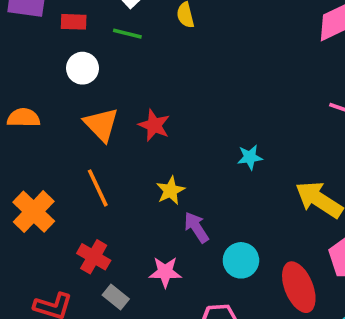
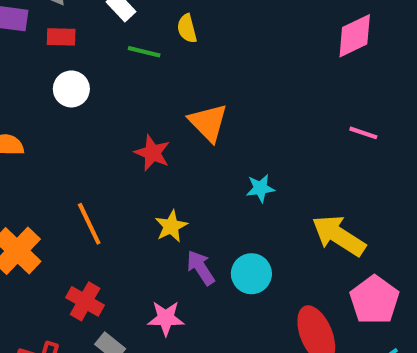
green line: (127, 34) -> (144, 52), moved
orange triangle: (101, 124) -> (208, 123), moved
cyan circle: (241, 260) -> (251, 274), moved

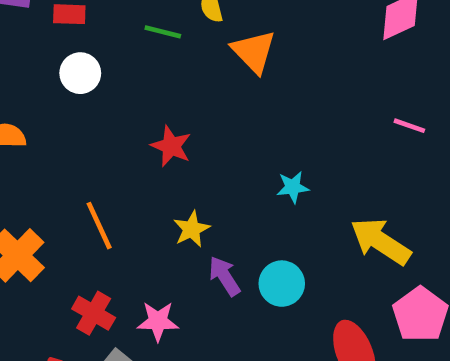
orange triangle: (208, 123) -> (254, 52), moved
pink star: (166, 318) -> (158, 321), moved

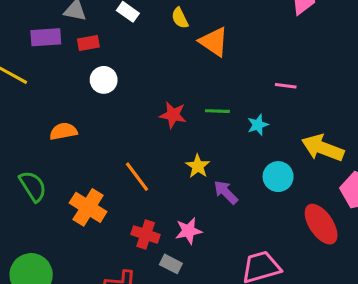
green line: (163, 32) -> (217, 111), moved
pink line: (409, 126) -> (286, 86), moved
cyan circle: (282, 284) -> (278, 177), moved

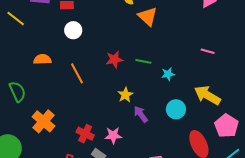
pink line: (286, 86) -> (208, 51), moved
red star: (173, 115) -> (114, 59), turned -30
orange line: (137, 177) -> (77, 73), moved
orange cross: (88, 207) -> (44, 121), moved

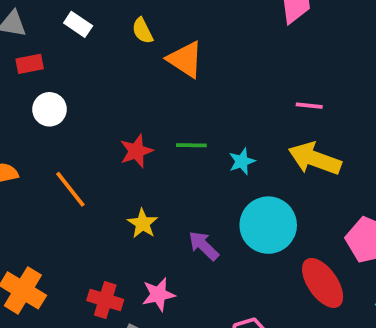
yellow star: (125, 95) -> (143, 223), moved
yellow arrow: (207, 95) -> (315, 159), moved
cyan circle: (176, 109) -> (268, 225), size x1.5

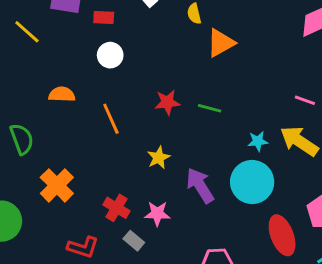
orange triangle: (185, 59) -> (221, 43), turned 44
cyan star: (242, 161) -> (258, 141), moved
purple arrow: (204, 246) -> (200, 185), size x1.4

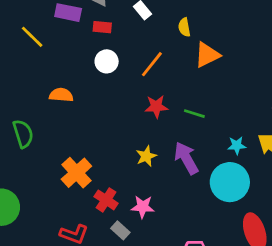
orange line: (111, 119) -> (152, 64), moved, turned 60
orange cross: (57, 185) -> (76, 173), moved
purple arrow: (200, 185) -> (186, 158), moved

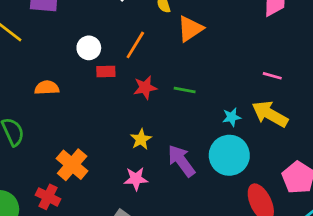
red rectangle: (102, 27) -> (106, 72), moved
purple arrow: (186, 158) -> (181, 161), moved
red cross: (106, 200) -> (48, 197), moved
pink star: (143, 207) -> (136, 179), moved

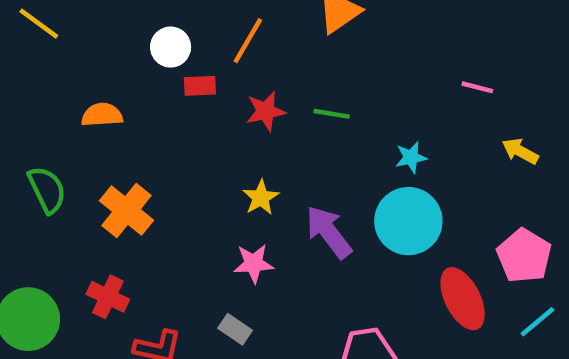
yellow arrow: (270, 114) -> (520, 151), moved, size x0.6
orange cross: (72, 165) -> (127, 211), moved

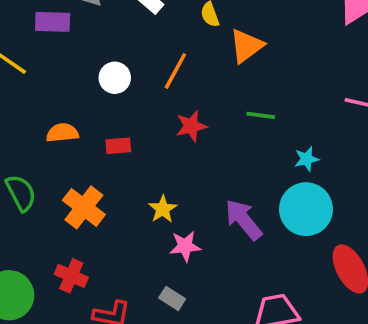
red rectangle: (200, 86) -> (118, 146), moved
green line: (332, 114) -> (261, 115), moved
yellow star: (261, 198) -> (163, 209), moved

